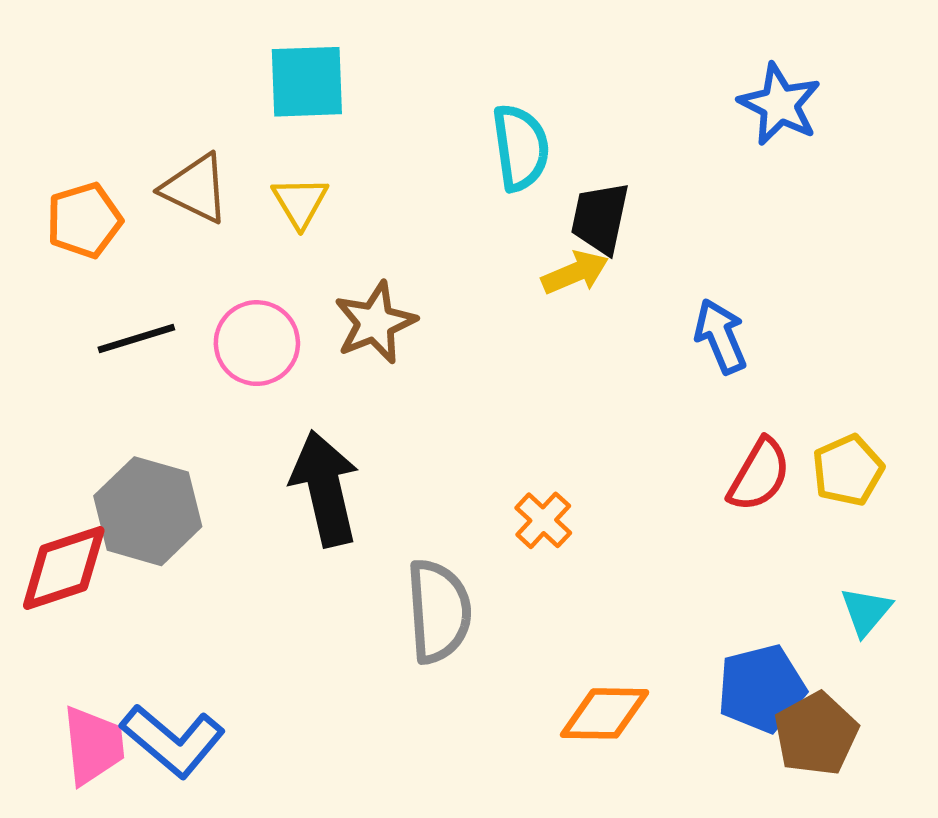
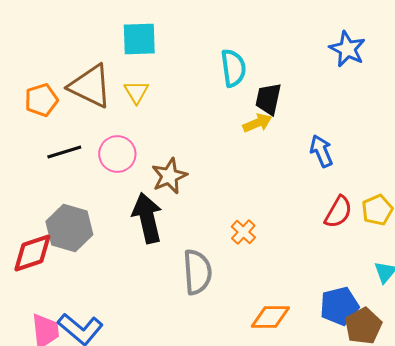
brown triangle: (196, 188) -> (90, 86), size x1.4
brown star: (375, 323) -> (169, 176), moved

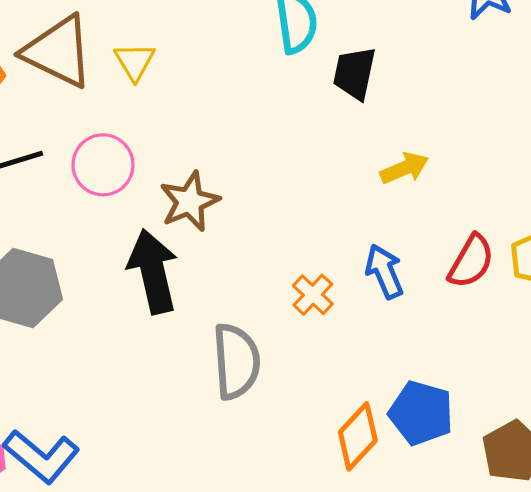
yellow arrow: (257, 123) -> (404, 168), moved
blue arrow: (321, 151) -> (384, 271), moved
blue pentagon: (339, 306) -> (421, 413), moved, turned 30
orange diamond: (270, 317) -> (358, 436), turned -48

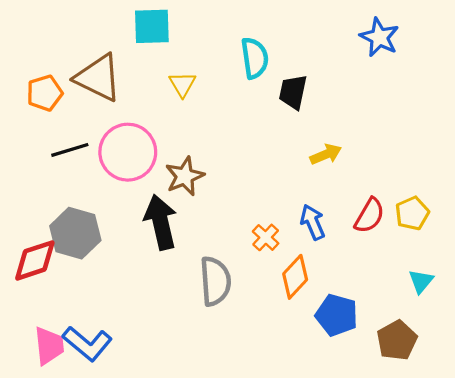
yellow triangle: (135, 62) -> (182, 84), moved
pink circle: (103, 165) -> (128, 152), size x1.4
orange diamond: (358, 436) -> (295, 277), moved

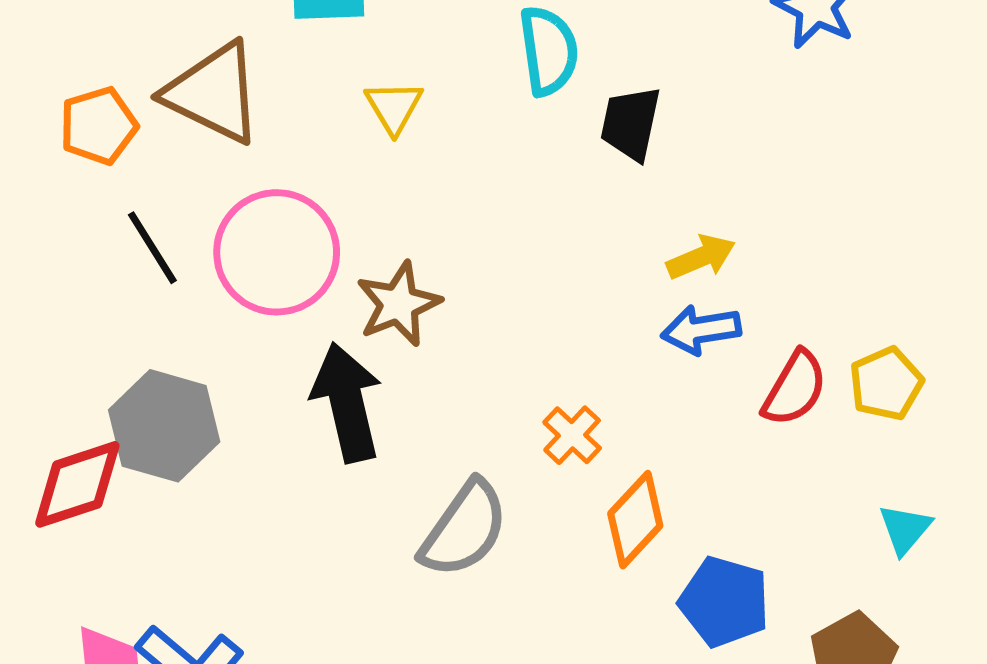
black line: (70, 150) -> (152, 248), turned 75
blue arrow: (313, 222) -> (701, 330), moved, turned -76
gray semicircle: (215, 281) -> (464, 529), turned 39

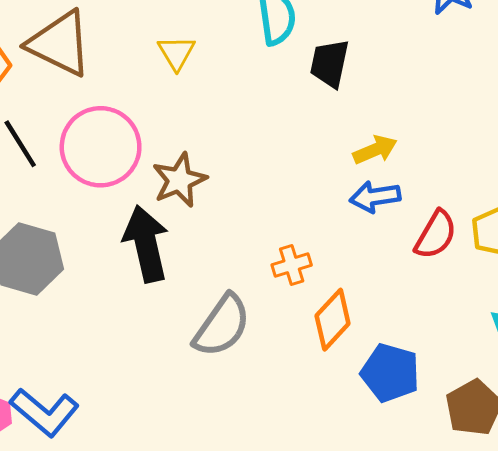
orange cross: (572, 435) -> (292, 265), turned 30

